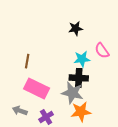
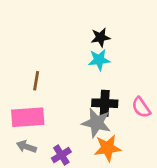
pink semicircle: (102, 51) -> (141, 107), moved
cyan star: (82, 59) -> (99, 60), moved
pink rectangle: (37, 89) -> (28, 117), moved, turned -30

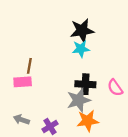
black star: (101, 37) -> (82, 31), size x1.5
pink rectangle: (28, 117) -> (23, 82), moved, size x0.7
gray star: (96, 123) -> (79, 100), turned -30

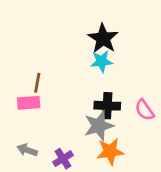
black star: (82, 31) -> (103, 38), turned -30

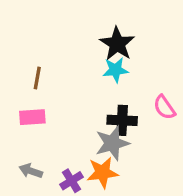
brown line: (37, 83) -> (37, 78), moved
pink semicircle: (145, 110) -> (164, 107), moved
orange star: (110, 151) -> (102, 173), moved

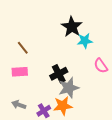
cyan star: (116, 70) -> (85, 41), moved
brown line: (37, 78) -> (23, 48), turned -48
black cross: (122, 120) -> (59, 74), moved, turned -30

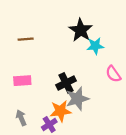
brown line: (23, 48) -> (26, 39), moved, turned -56
gray arrow: (19, 105) -> (21, 118), turned 48
orange star: (63, 106) -> (60, 111), moved

